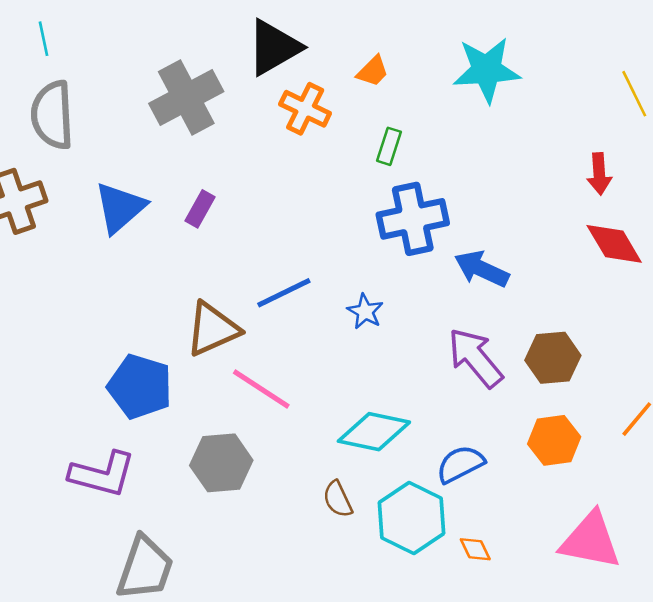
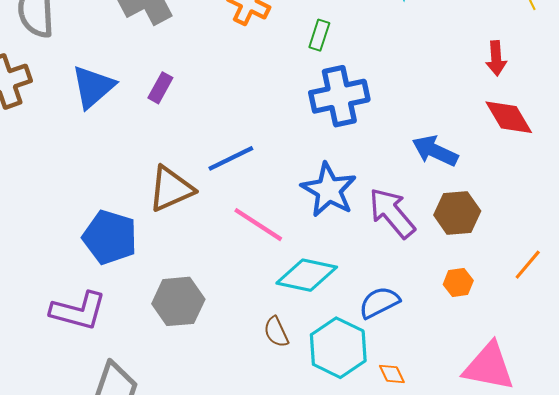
blue arrow: (482, 269) -> (435, 151), moved
blue star: (365, 311) -> (329, 190), moved, size x1.8
pink line: (261, 389) -> (258, 225), moved
orange hexagon: (554, 440) -> (458, 282), size x0.7

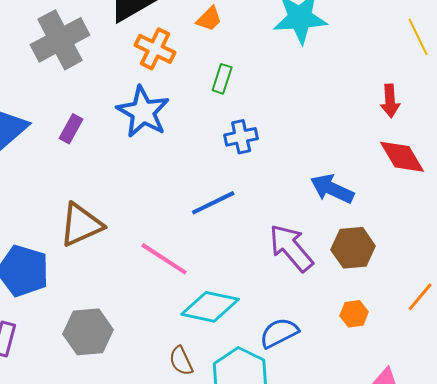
blue cross: (339, 96) -> (241, 137), size x0.6
blue line: (231, 158) -> (213, 203), moved
blue star: (329, 190) -> (143, 112), moved

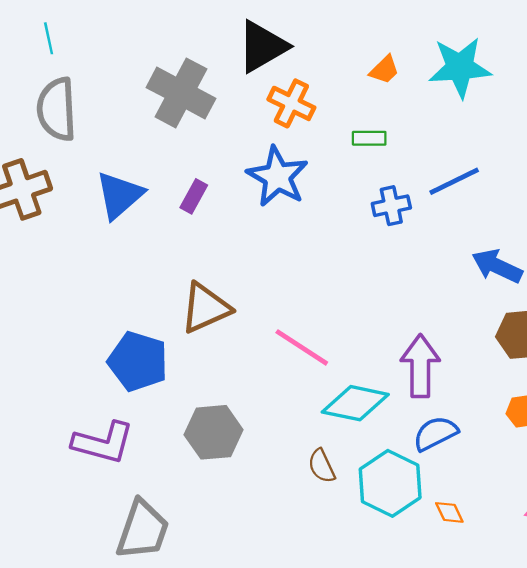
orange trapezoid: (209, 19) -> (384, 70), moved
gray cross: (60, 40) -> (181, 93), turned -34
green rectangle: (222, 79) -> (369, 138), turned 72
blue line: (213, 203) -> (454, 181), moved
purple arrow: (291, 248) -> (420, 366), moved, turned 40

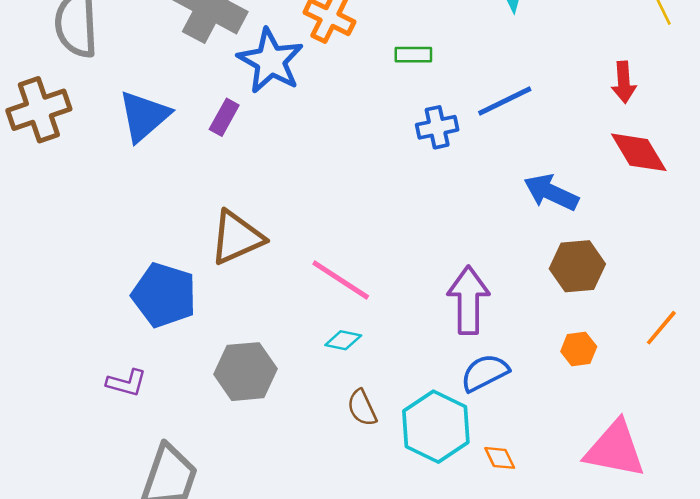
blue star: (277, 177) -> (271, 61), moved
cyan diamond: (355, 403) -> (343, 340), moved, size x0.5
purple L-shape: (103, 443) -> (127, 383), size x0.6

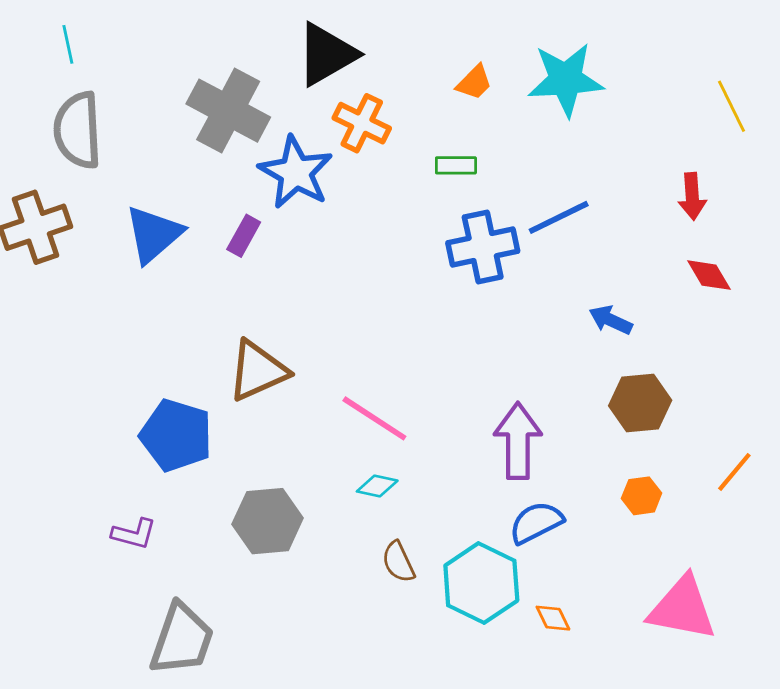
blue cross: (437, 127) -> (483, 247), size x1.5
red diamond: (639, 152) -> (709, 275), size x0.7
blue arrow: (551, 192) -> (611, 320), size x0.7

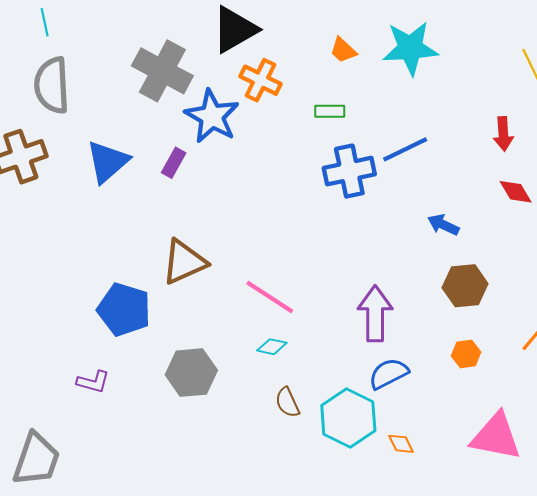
orange trapezoid: (474, 82) -> (343, 50), turned 88
gray trapezoid: (182, 639) -> (36, 459), moved

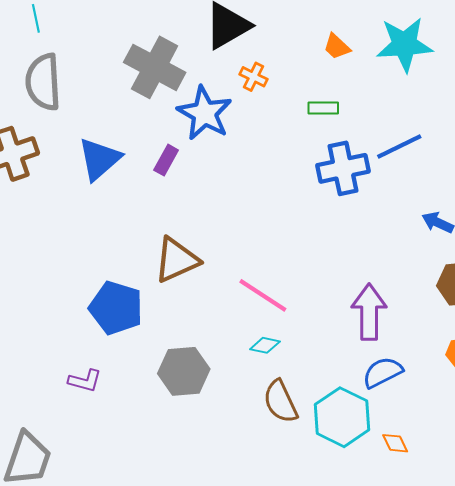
orange cross: (261, 80) -> (253, 77), size x0.7
brown semicircle: (287, 402) -> (281, 402), size x1.4

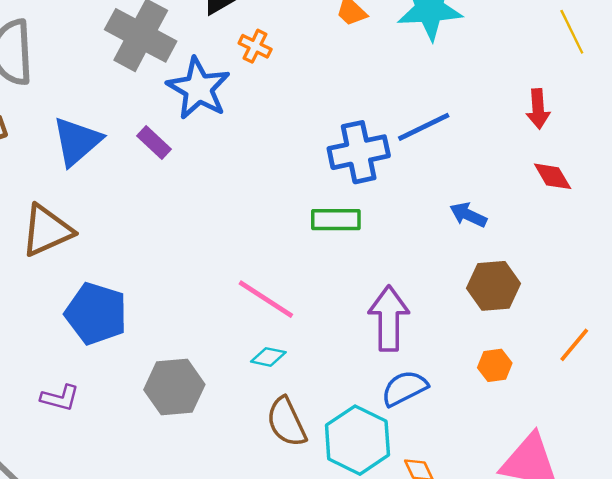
green rectangle: (323, 108) -> (336, 220), moved, size x1.4
purple rectangle: (166, 160) -> (154, 143), turned -76
brown triangle: (176, 260) -> (47, 230), moved

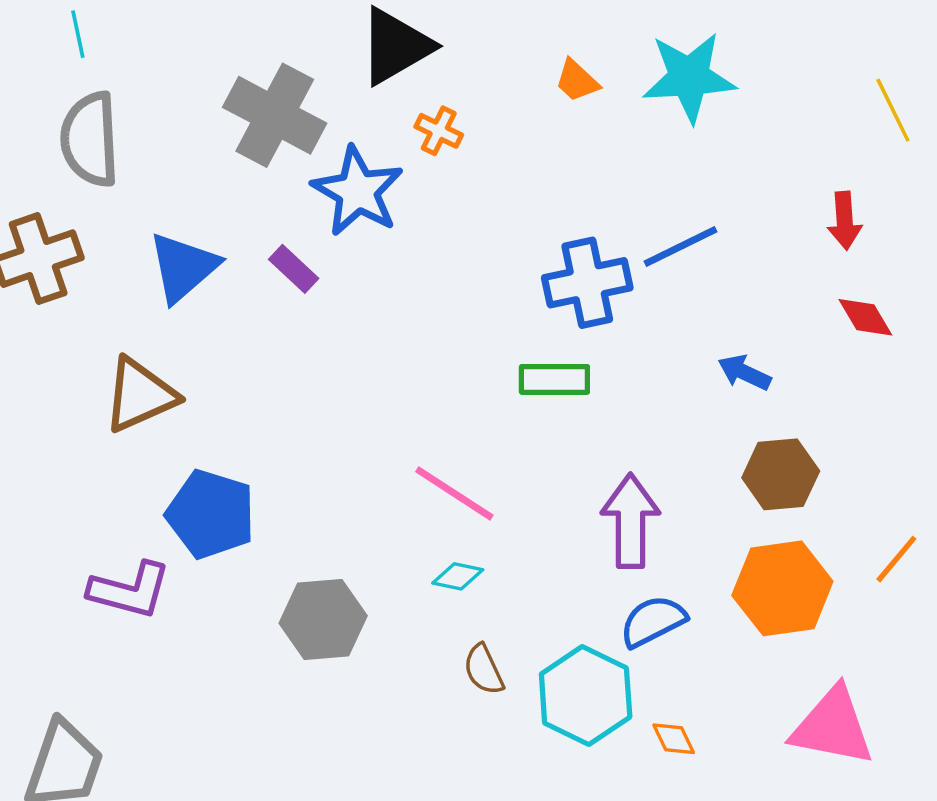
orange hexagon: (495, 365) -> (782, 588), size x2.0
purple L-shape: (60, 398) -> (130, 590), moved, size x1.5
brown semicircle: (286, 422) -> (484, 670), size x0.7

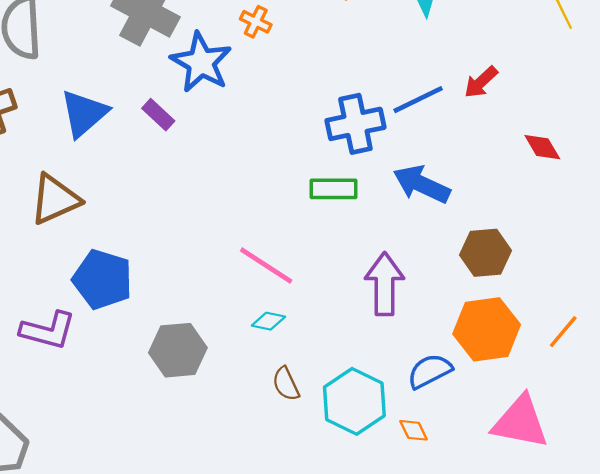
red arrow: (845, 221) -> (481, 82), moved, turned 51
blue arrow: (744, 373) -> (422, 184), moved, size x1.6
orange line: (896, 559) -> (563, 332), moved
blue semicircle: (653, 621) -> (430, 371), moved

